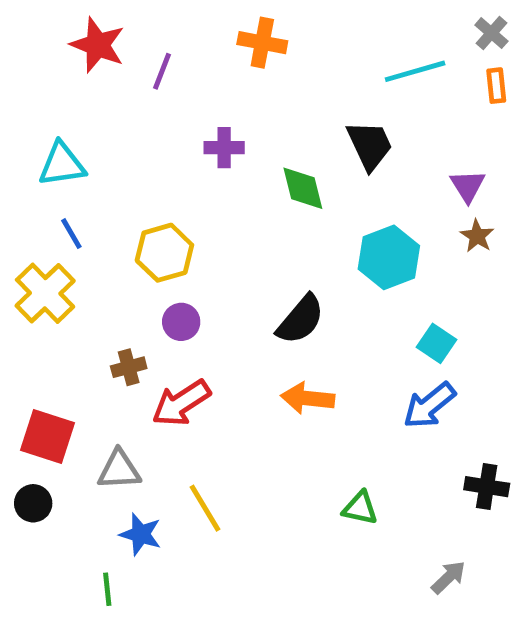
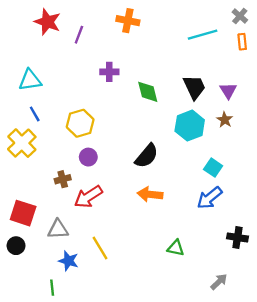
black trapezoid: (370, 145) -> (194, 87), moved
brown star: (477, 236) -> (225, 120), moved

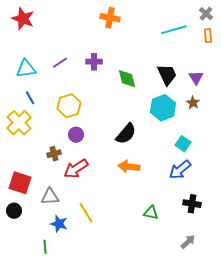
red star: (47, 22) -> (23, 19), moved
purple line: (79, 35) -> (60, 63), moved, turned 35
black cross: (237, 237) -> (192, 204), moved

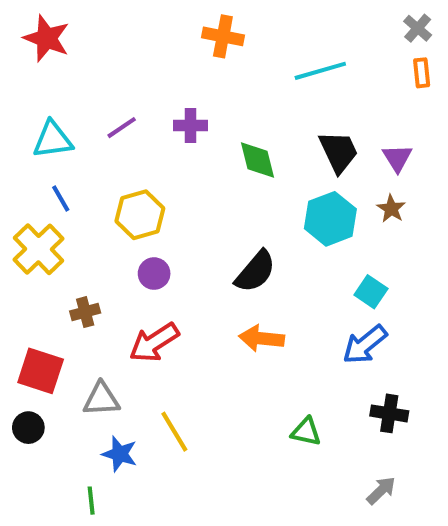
cyan line: (174, 30) -> (320, 71), moved
brown cross: (54, 154) -> (85, 312), moved

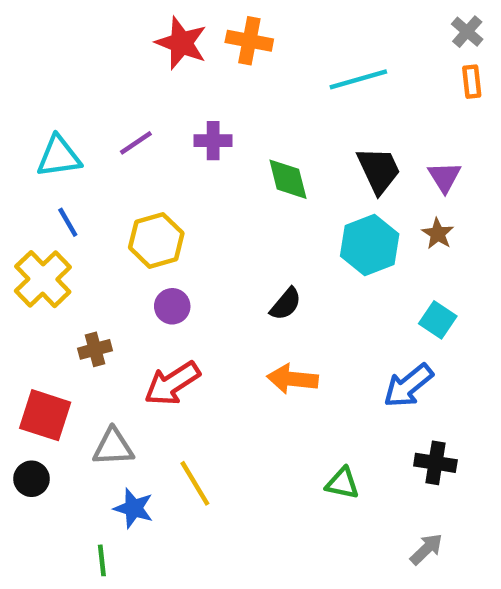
red star: (47, 38) -> (181, 43), moved
black semicircle: (255, 271) -> (286, 304), size x0.7
cyan square: (371, 292) -> (438, 320), moved

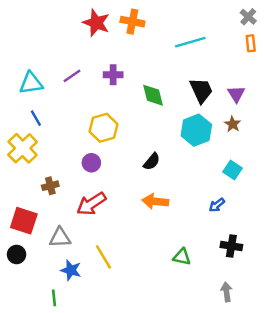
yellow hexagon: (156, 240) -> (103, 128), moved
blue arrow: (408, 386) -> (217, 205), size x0.6
gray arrow: (426, 549) -> (227, 292), turned -54

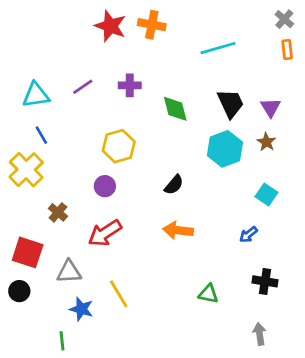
brown cross: (50, 186) -> (58, 212), turned -35

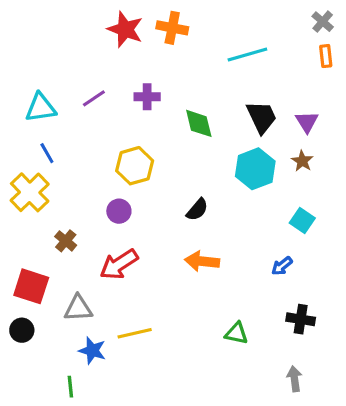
yellow line: (119, 294) -> (135, 333), turned -72

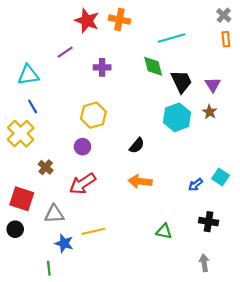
purple line: (94, 98) -> (65, 52), moved
green diamond: (199, 123) -> (153, 66), moved
cyan square: (302, 221) -> (220, 177), moved

